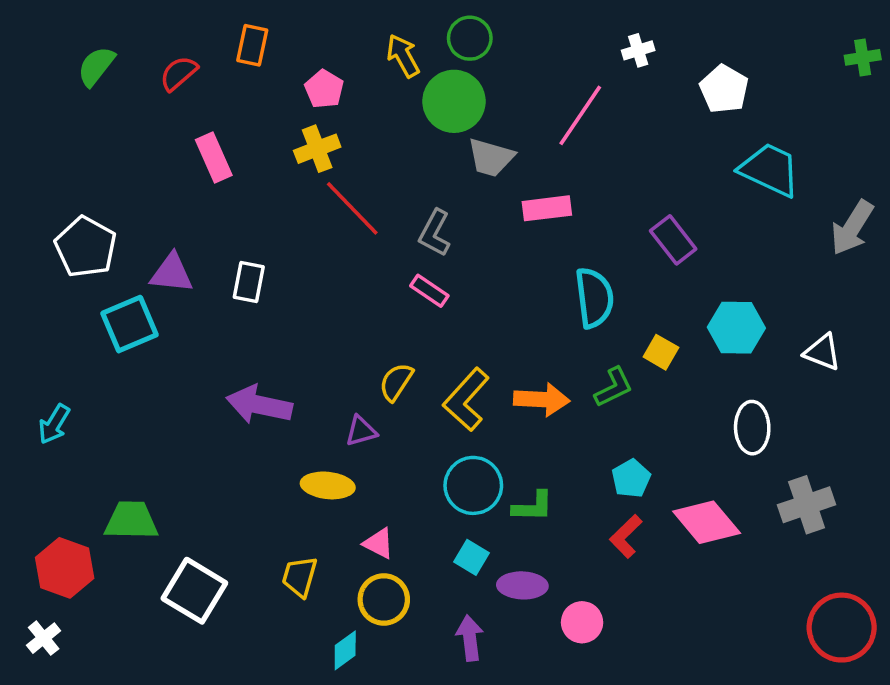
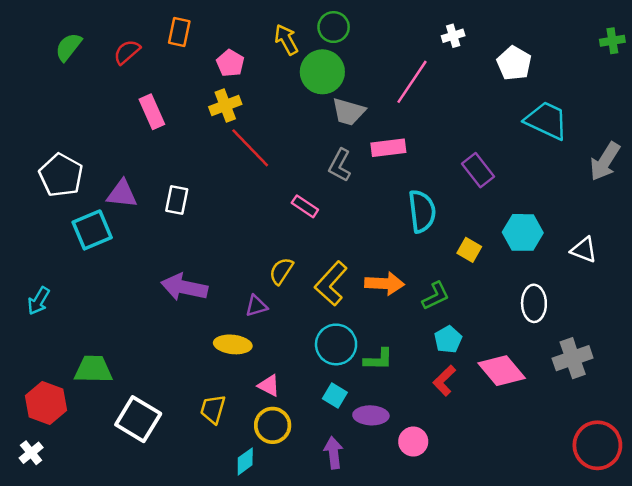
gray L-shape: (435, 233) -> (340, 165), moved
green L-shape: (614, 387) -> (436, 296), moved

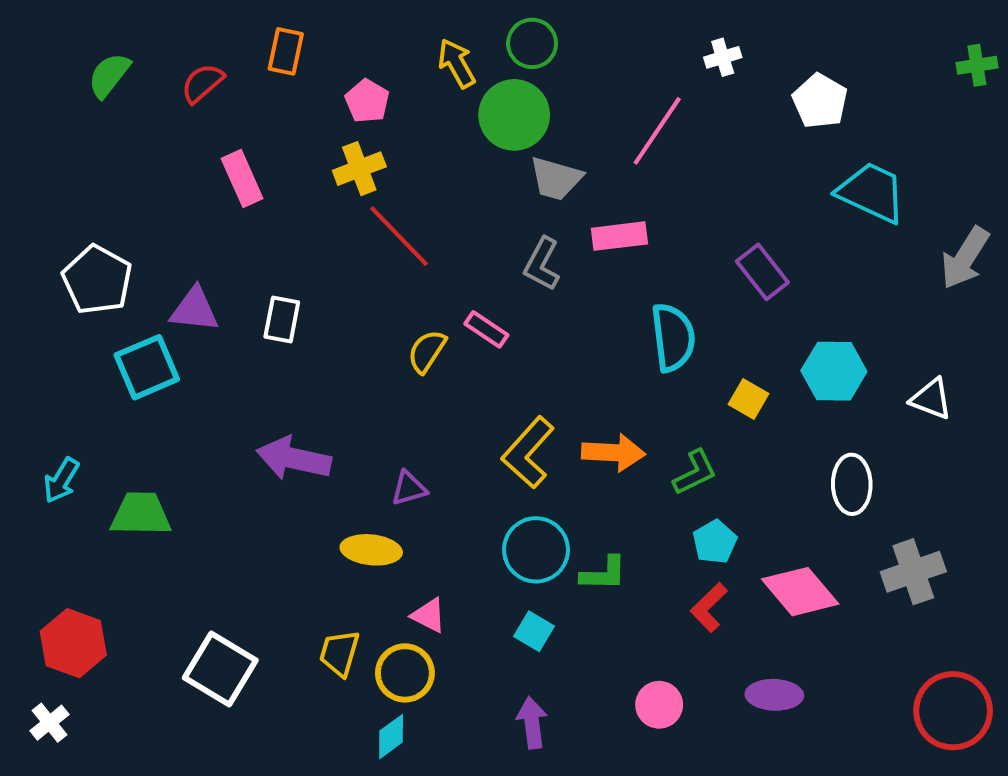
yellow semicircle: (281, 271) -> (427, 351), moved
green trapezoid: (93, 369) -> (141, 514), moved
purple ellipse: (371, 415) -> (774, 695), moved
yellow circle: (273, 425) -> (405, 673), moved

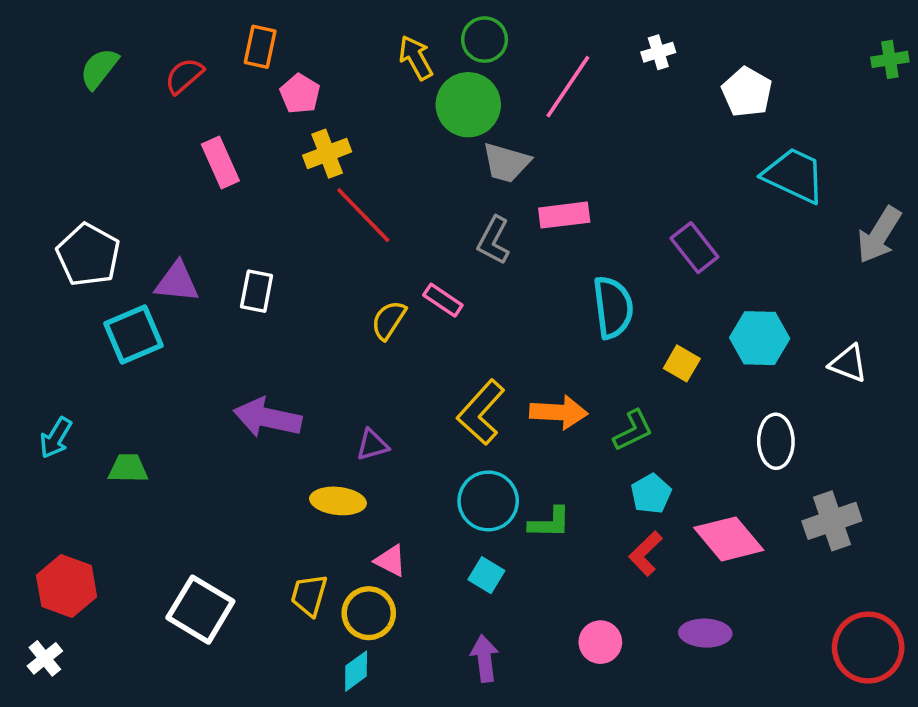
pink pentagon: (367, 101) -> (300, 94), moved
pink line: (657, 131) -> (568, 87), moved
green trapezoid: (141, 514) -> (128, 468), size x0.7

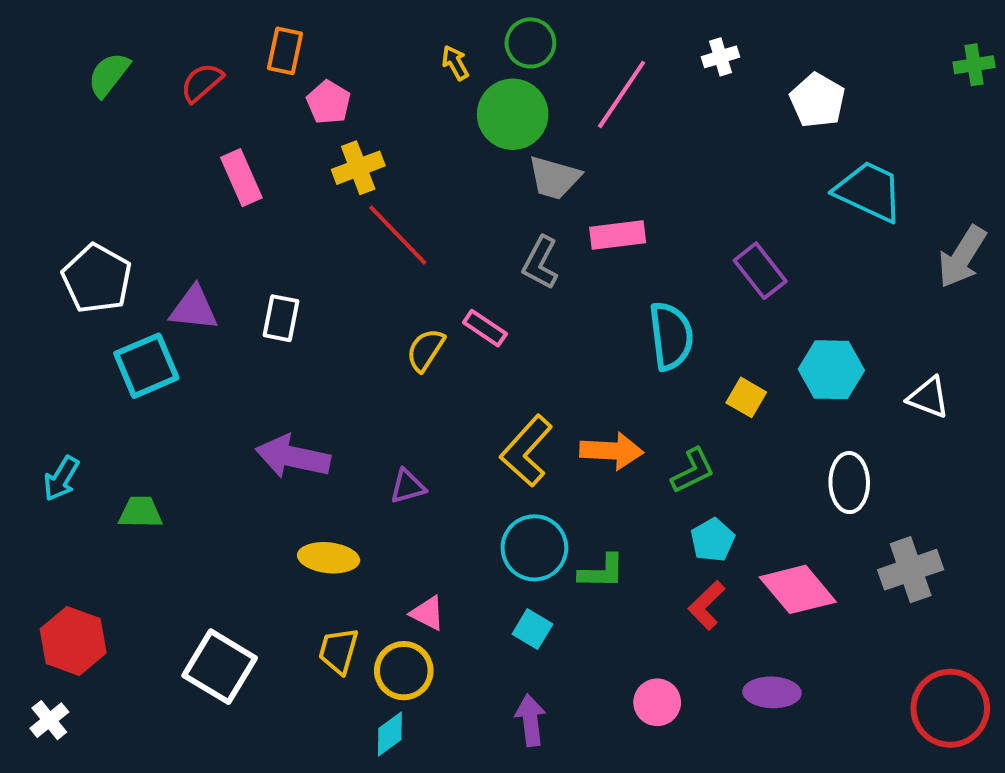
yellow arrow: (416, 58) -> (455, 63), size x0.7
yellow ellipse: (338, 501) -> (329, 558), moved

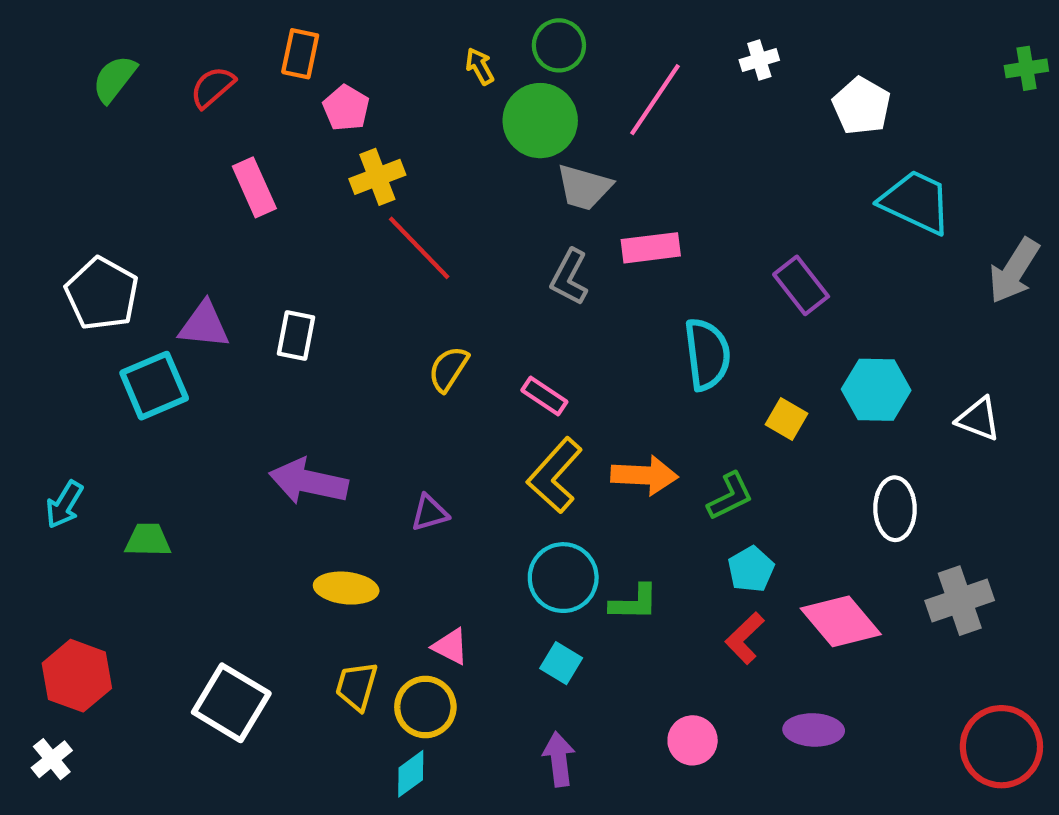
pink rectangle: (485, 328) -> (544, 396), moved

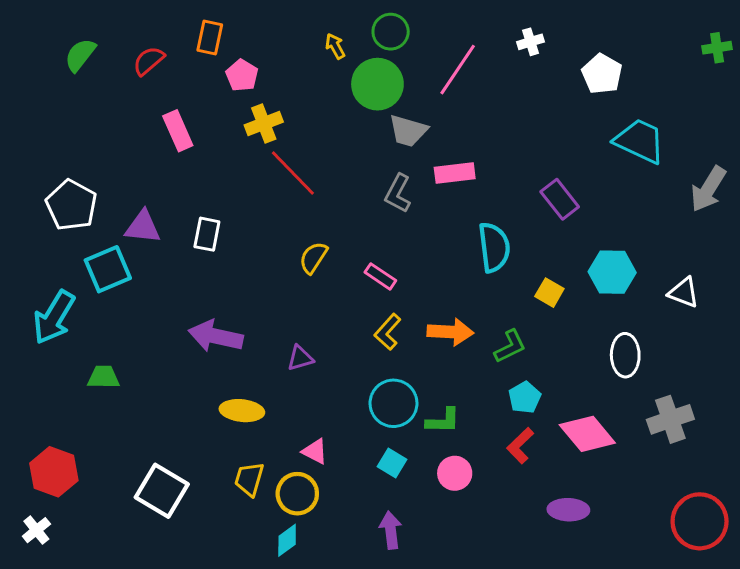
yellow L-shape: (555, 475) -> (388, 332), size x0.7
cyan arrow: (64, 505) -> (54, 317), moved, size x1.6
pink circle: (693, 740) -> (455, 473), moved

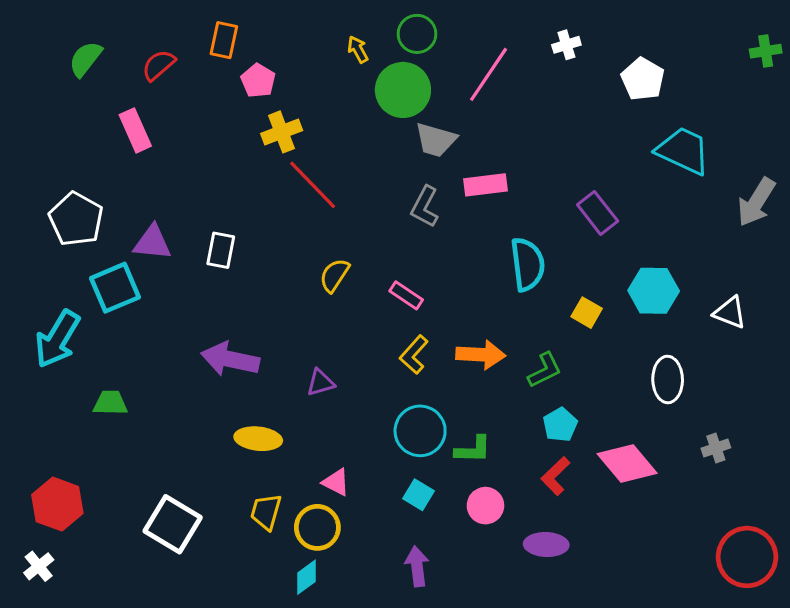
pink rectangle: (178, 131) -> (135, 130), moved
gray cross: (670, 419) -> (716, 448), size x0.6
purple ellipse: (568, 510) -> (546, 545), moved

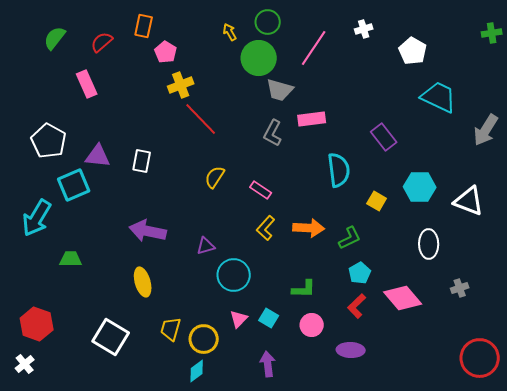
white triangle: (730, 313) -> (469, 201), size x1.4
cyan circle: (420, 431) -> (234, 275), moved
yellow ellipse: (258, 439) -> (143, 282), moved, turned 68
pink triangle: (336, 482) -> (239, 319), moved, turned 48

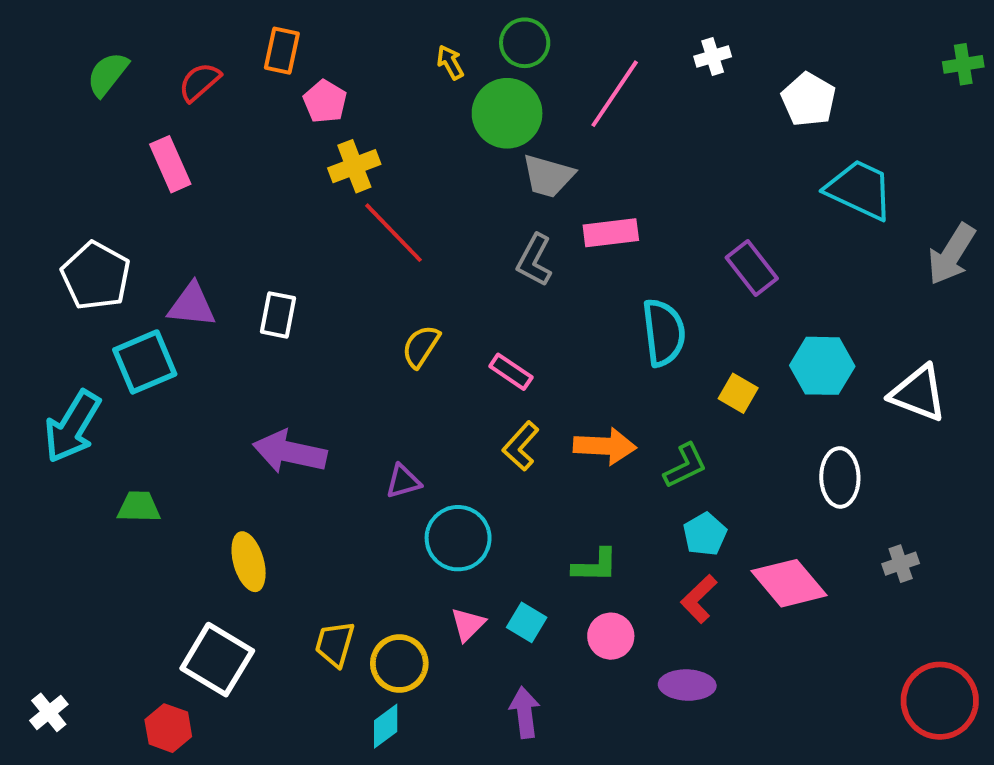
yellow ellipse: (143, 282) -> (249, 562), moved
red hexagon: (37, 324) -> (168, 728), moved, size x0.7

